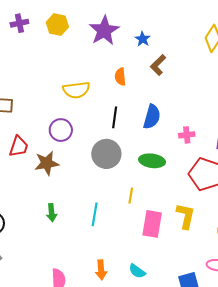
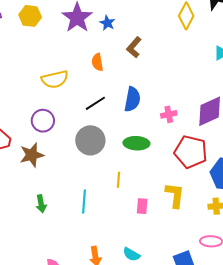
blue star: (143, 39) -> (107, 23), moved
black line: (115, 117) -> (95, 103), turned 55
pink rectangle: (152, 224) -> (142, 206), size x0.6

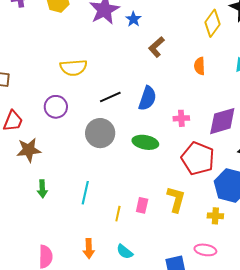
orange semicircle: (97, 62) -> (199, 66), moved
brown star: (32, 155) -> (29, 150), moved
yellow line: (118, 180) -> (118, 214), moved

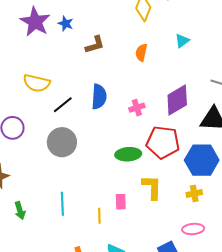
brown L-shape: (156, 47) -> (95, 45), turned -140
orange semicircle: (199, 66) -> (141, 52), turned 30
yellow semicircle: (73, 68) -> (37, 83), moved, turned 32
green ellipse: (145, 142) -> (128, 154), moved

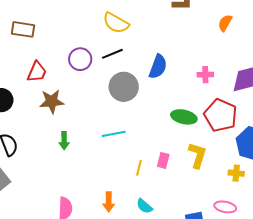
blue semicircle: (99, 97) -> (158, 67), moved
black line: (63, 105) -> (112, 54), moved
cyan line: (62, 204) -> (114, 134), moved, turned 65

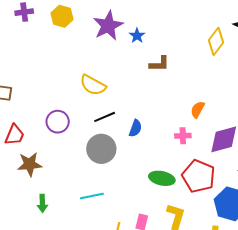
orange semicircle: (225, 23) -> (198, 110), moved
black line: (112, 54) -> (105, 117), moved
blue semicircle: (158, 67) -> (135, 128), size x0.7

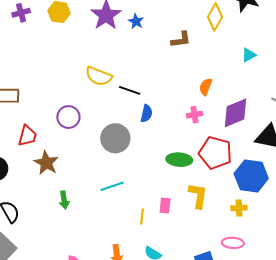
brown L-shape: (159, 64) -> (181, 40), moved
black line: (105, 117) -> (130, 90), moved, turned 50
brown star: (30, 164) -> (46, 163), turned -30

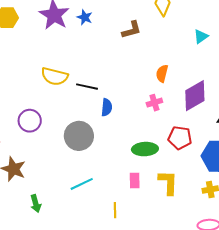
red pentagon: (215, 153) -> (180, 138), size x0.7
pink rectangle: (165, 206) -> (135, 181), moved

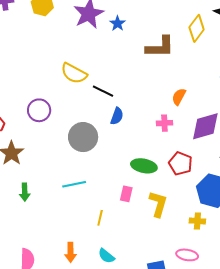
brown L-shape: (132, 30) -> (160, 47), size x1.4

